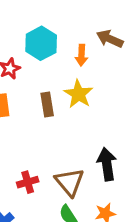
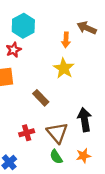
cyan hexagon: (41, 43) -> (23, 26), moved
brown rectangle: (47, 104) -> (41, 98), moved, turned -35

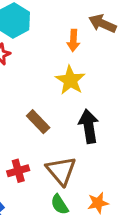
black arrow: (85, 120) -> (89, 126), moved

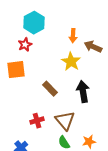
brown arrow: (102, 24) -> (93, 47), moved

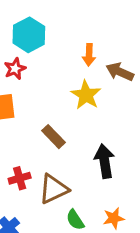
black arrow: (83, 92) -> (104, 161), moved
red cross: (37, 121) -> (20, 178), moved
brown triangle: (65, 121) -> (54, 189), moved, turned 45

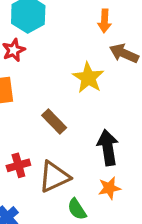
orange arrow: (89, 55) -> (104, 21), moved
orange star: (114, 218) -> (109, 188), moved

